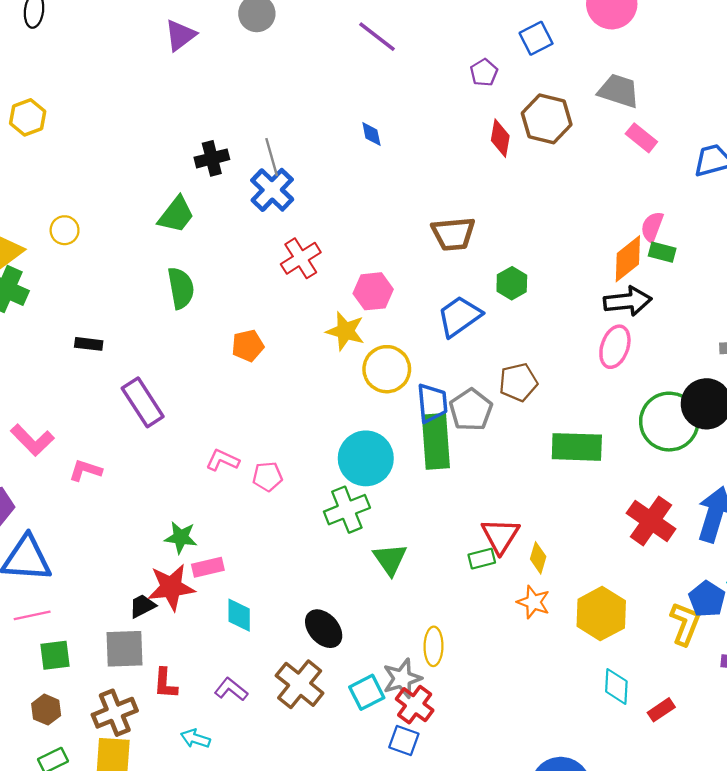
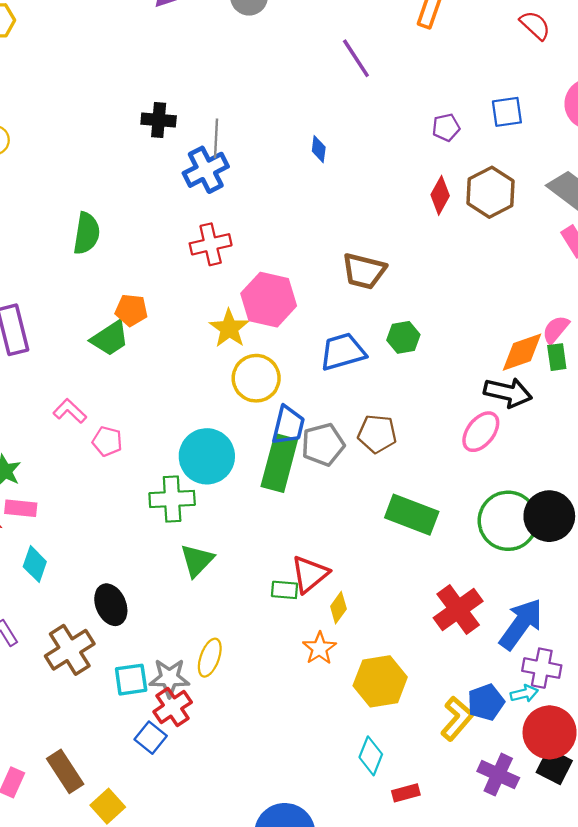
green trapezoid: (176, 215) -> (110, 338), moved
green rectangle: (662, 252) -> (557, 357), turned 48
pink hexagon: (373, 291) -> (269, 300), size x1.4

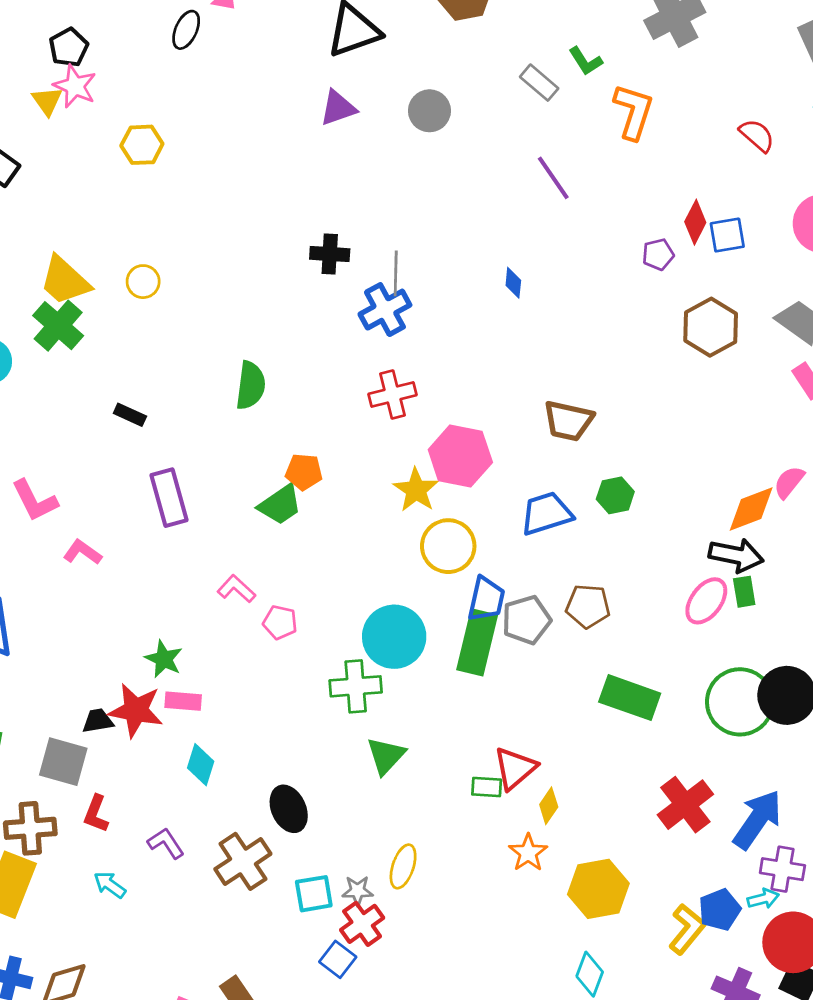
red diamond: (440, 195) -> (695, 222), moved
green rectangle: (557, 357) -> (744, 592), moved
gray star: (169, 678) -> (358, 891), size x0.7

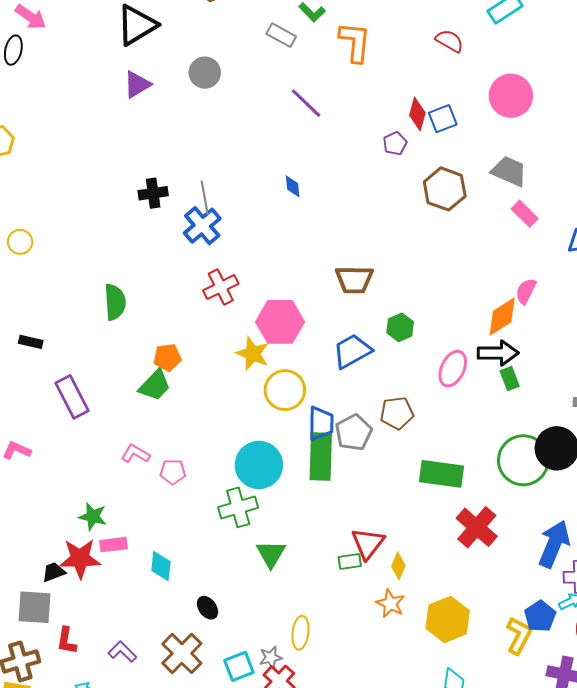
pink ellipse: (706, 601) -> (453, 369), moved
cyan diamond: (201, 765) -> (161, 566), moved
red cross: (685, 805) -> (477, 527), moved
black ellipse: (289, 809) -> (208, 608), size x0.7

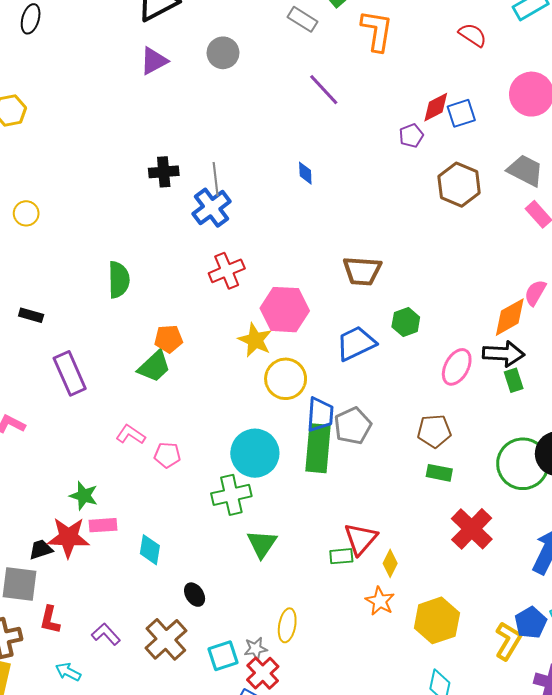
red diamond: (417, 114) -> (436, 107), turned 44
brown pentagon: (397, 413) -> (434, 431), moved
green rectangle: (442, 474) -> (439, 473), size x0.6

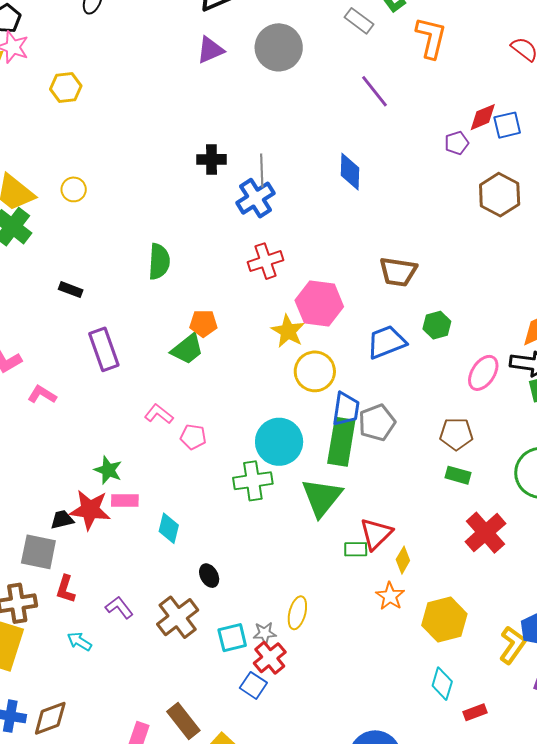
gray circle: (223, 53) -> (279, 47), size x1.5
blue diamond: (305, 173) -> (350, 172), size x1.6
green triangle: (262, 544) -> (322, 497), moved, size x1.4

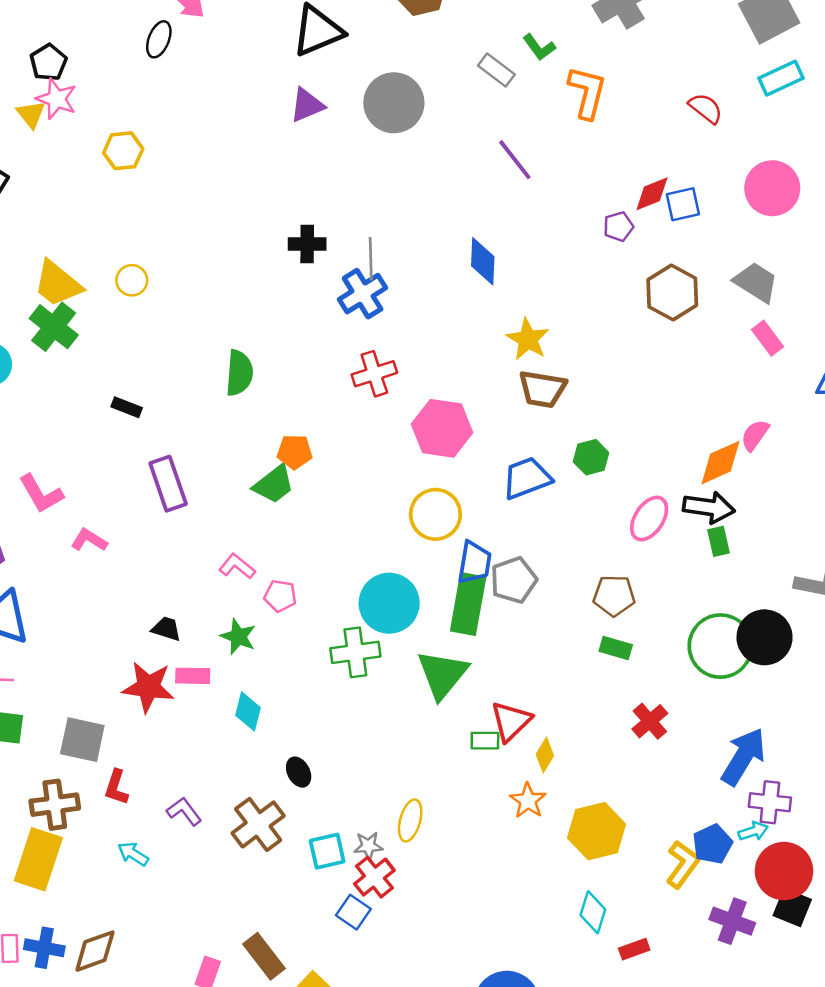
yellow star: (288, 331) -> (528, 339), moved
green star: (108, 470) -> (238, 637), moved
black trapezoid: (62, 520) -> (166, 629), moved, turned 30
red cross: (485, 533) -> (650, 721), size x0.7

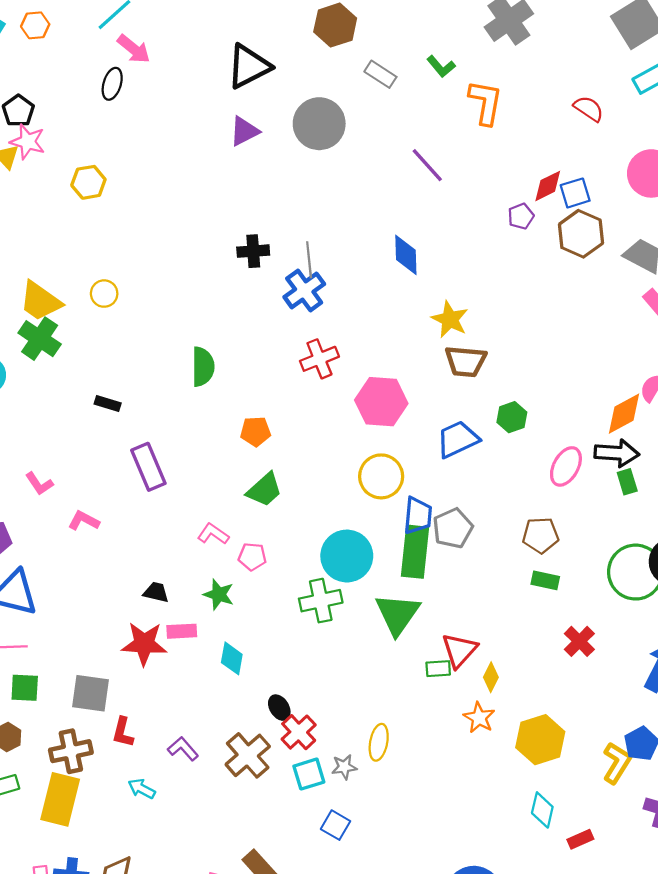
gray rectangle: (496, 70) -> (380, 74), moved
brown hexagon: (672, 293) -> (581, 234), moved
green trapezoid: (274, 484) -> (264, 490), moved
pink L-shape: (41, 494) -> (39, 484), size x0.7
red cross: (374, 877) -> (299, 732), moved

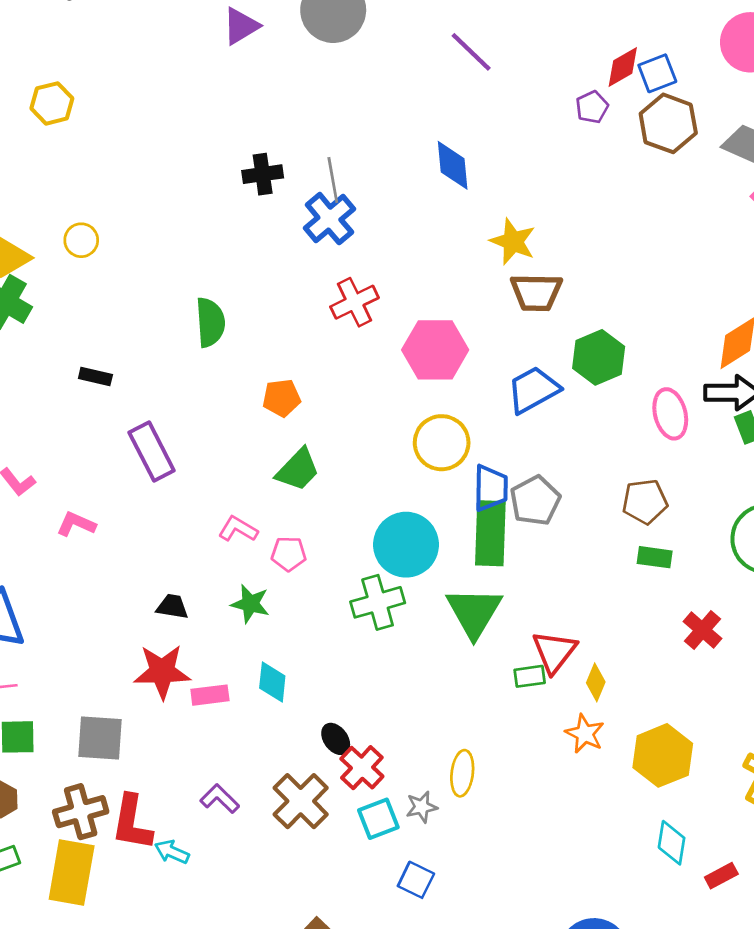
green hexagon: (512, 417) -> (599, 357), size x1.4
pink ellipse: (566, 466) -> (670, 414), turned -39
pink rectangle: (182, 631) -> (210, 695), moved
red L-shape: (123, 732) -> (132, 823), moved, size x1.5

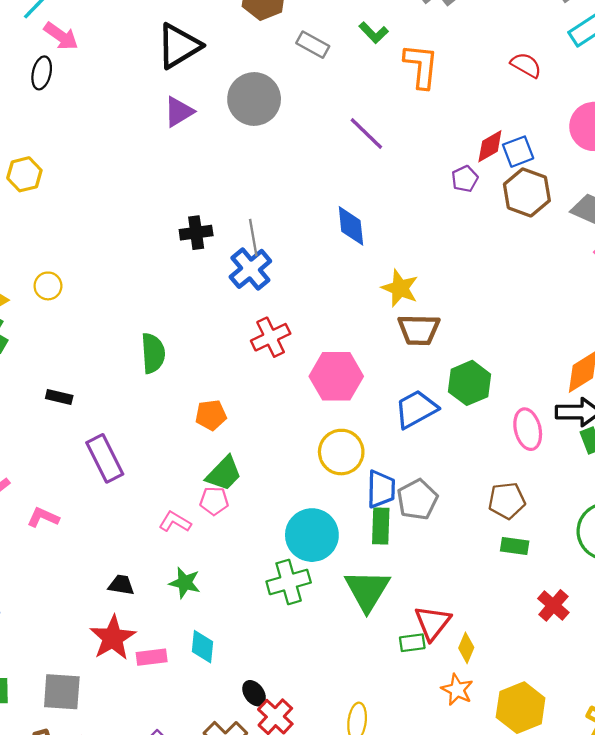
green rectangle: (490, 533) -> (381, 526), size x0.7
pink pentagon: (289, 554) -> (214, 501), moved
red star: (162, 672) -> (113, 638), turned -30

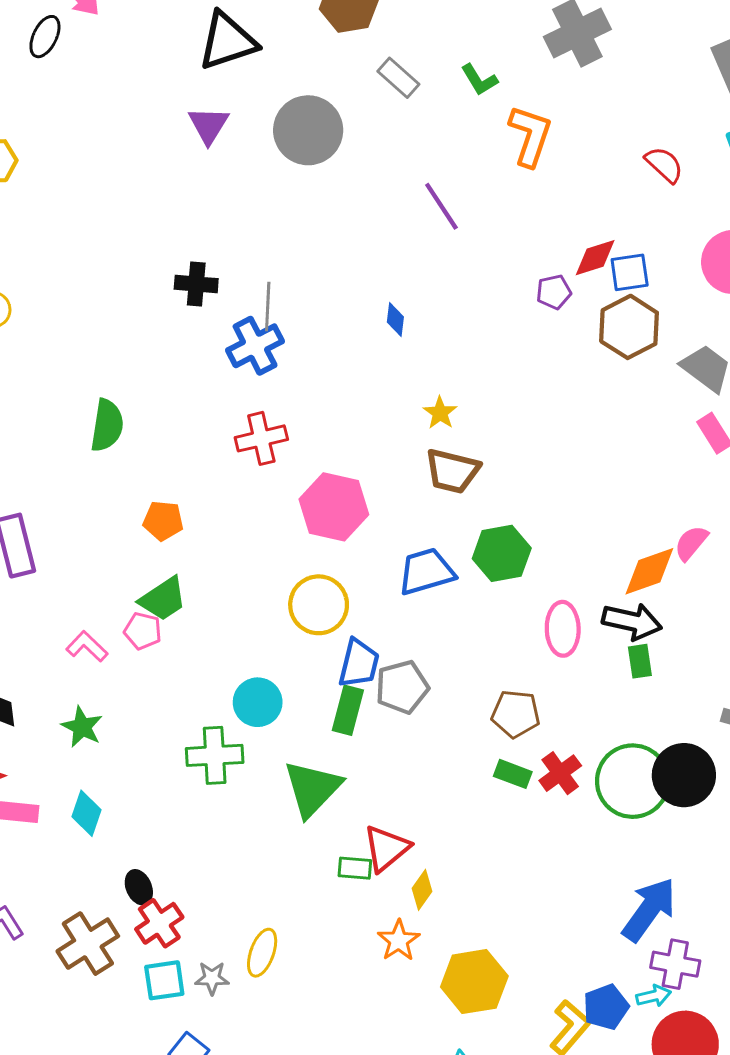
purple triangle: (179, 112) -> (209, 125), turned -40
blue diamond: (351, 226) -> (395, 320), size x0.6
yellow star: (400, 288) -> (440, 413), size x0.7
cyan circle: (312, 535) -> (258, 702), size x0.7
red cross: (553, 605) -> (560, 773), moved

